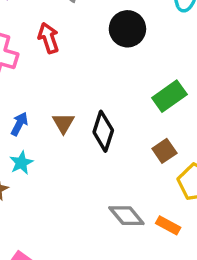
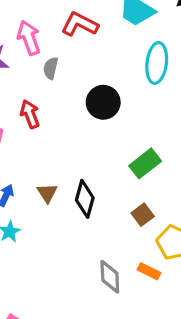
gray diamond: (126, 216) -> (110, 277), turned 40
orange rectangle: (168, 225) -> (149, 271), moved

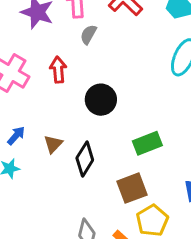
black circle: (103, 102) -> (101, 100), moved
brown square: (143, 215) -> (132, 188), size x1.5

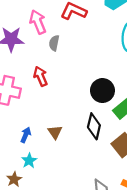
black circle: (101, 100) -> (102, 91), moved
black diamond: (85, 159) -> (94, 126), moved

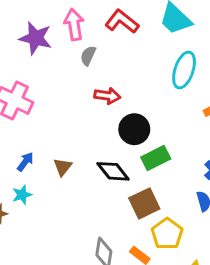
red arrow: (41, 76) -> (107, 96), moved, turned 108
black diamond: (94, 126) -> (113, 171), turned -65

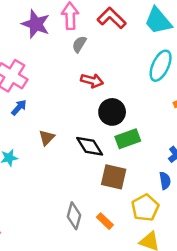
blue arrow: (25, 162) -> (19, 107), moved
brown square: (144, 203) -> (114, 177), turned 32
yellow pentagon: (167, 234) -> (145, 208), moved

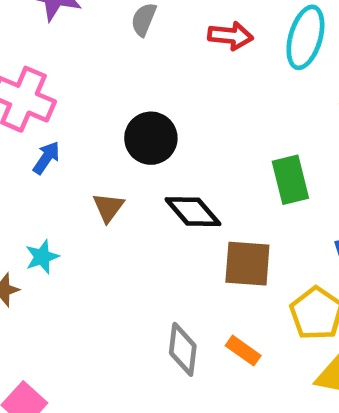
red arrow: (92, 81) -> (230, 36), moved
black circle: (112, 112) -> (151, 138), moved
green rectangle: (128, 139) -> (290, 180), moved, turned -75

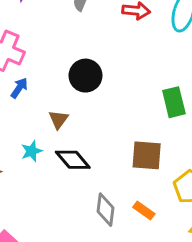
black diamond: (193, 212) -> (73, 160), moved
cyan star: (42, 257) -> (32, 151), moved

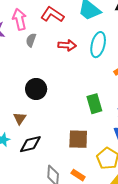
black diamond: (73, 160) -> (30, 144), turned -60

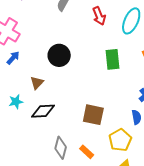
red arrow: (67, 45) -> (99, 16), turned 54
green rectangle: (94, 104) -> (113, 59), moved

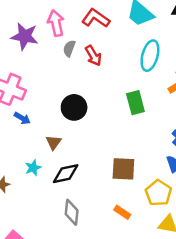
red arrow: (99, 16) -> (93, 56), moved
blue arrow: (13, 58) -> (22, 118), turned 88
gray diamond: (61, 148) -> (72, 212), moved

